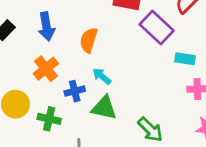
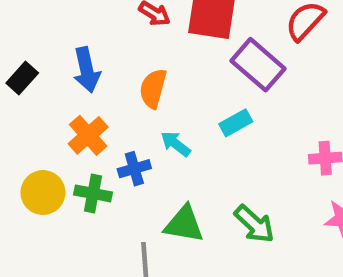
cyan rectangle: (185, 59) -> (236, 123), moved, turned -36
green triangle: (104, 108) -> (184, 224), moved
green cross: (49, 119) -> (93, 193), moved

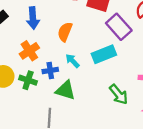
cyan rectangle: (236, 123) -> (104, 54), size x1.5
green triangle: (184, 224) -> (66, 90), moved
green arrow: (254, 224) -> (119, 94), moved

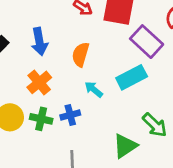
blue cross: (50, 70) -> (70, 115), moved
green triangle: (66, 90) -> (125, 146), moved, turned -45

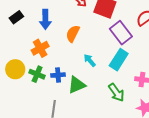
cyan rectangle: (132, 77) -> (119, 60), moved, turned -40
cyan arrow: (94, 89) -> (90, 60), moved
green triangle: (125, 146) -> (77, 85), moved

